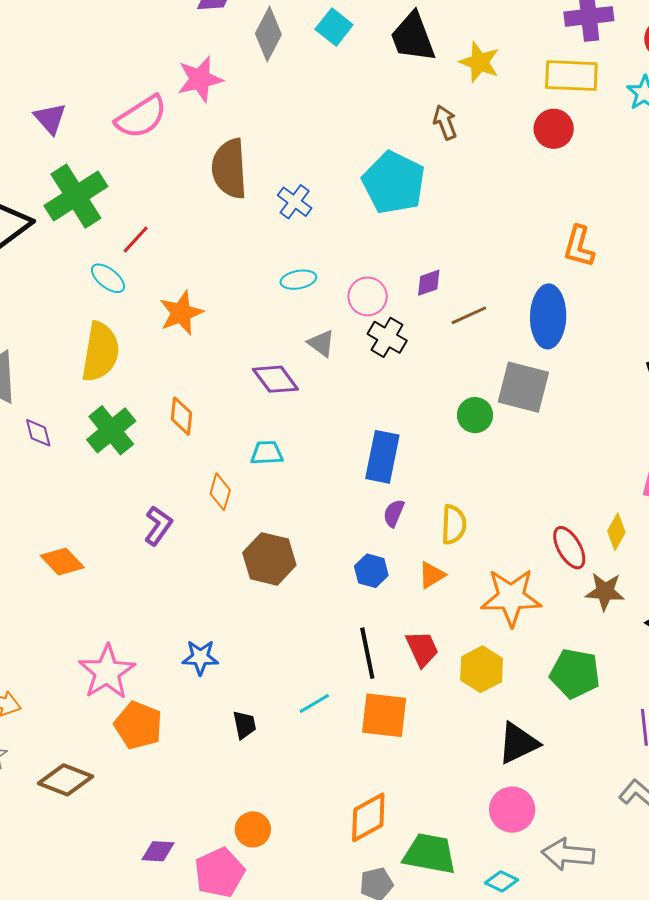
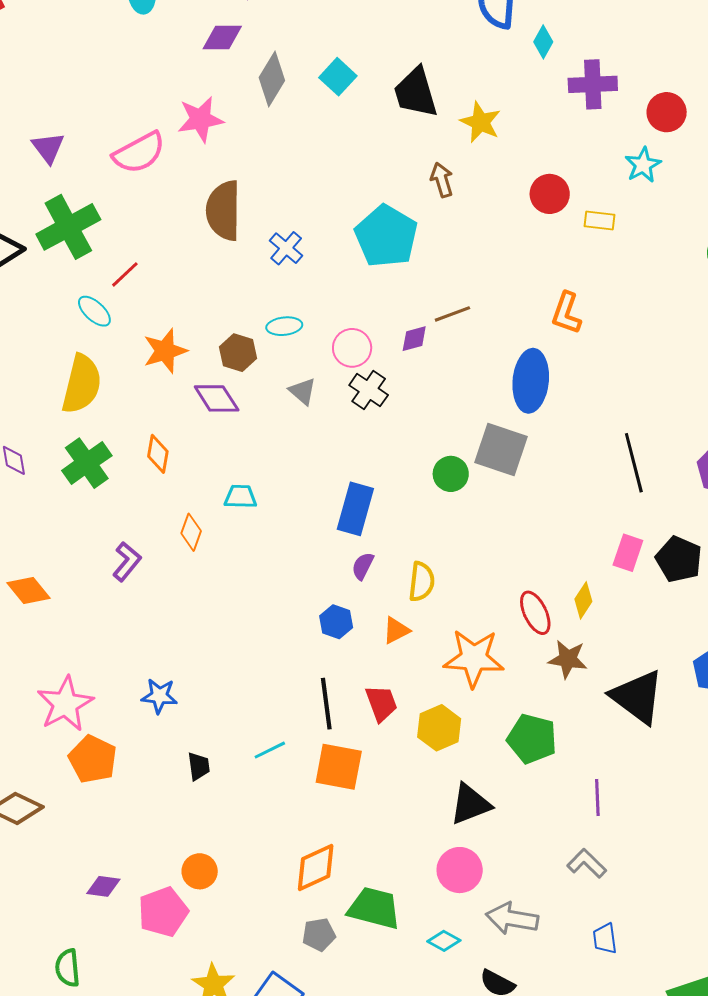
yellow rectangle: (571, 76) -> (599, 220), moved, size x0.6
brown line: (469, 315) -> (452, 314), moved
purple diamond: (275, 379) -> (217, 398), moved
brown hexagon: (269, 559) -> (238, 353), moved, size x0.7

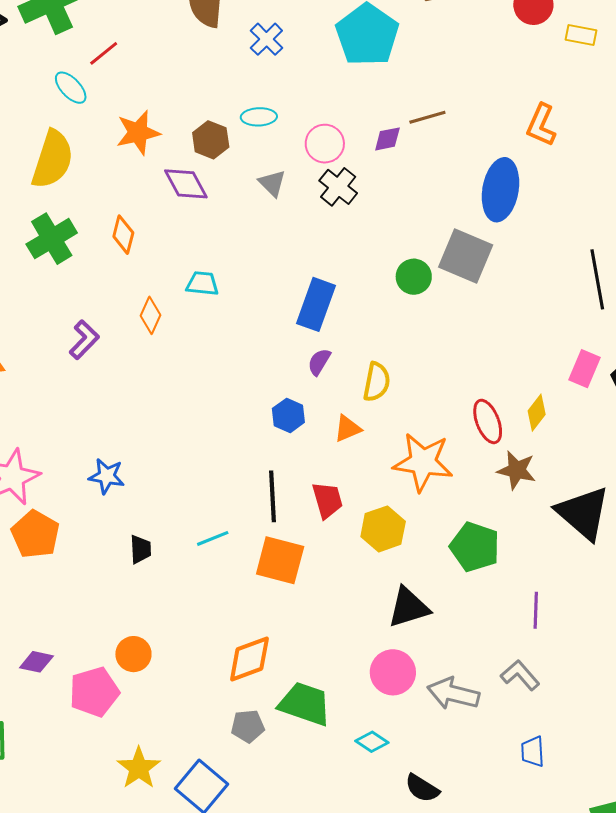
gray arrow: (512, 919) -> (453, 694), moved

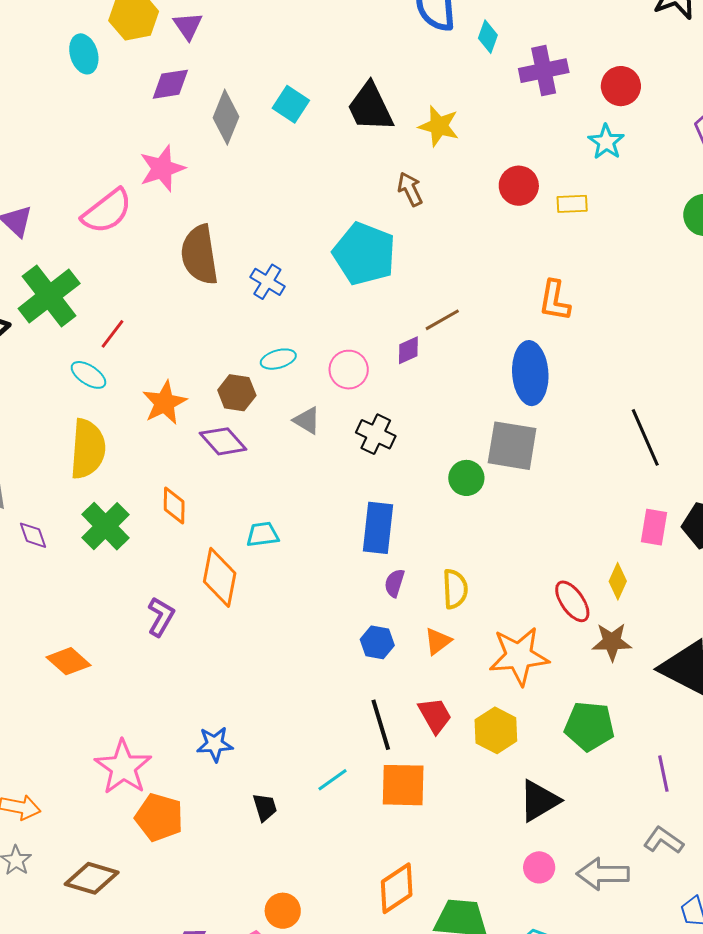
black cross: (338, 187) -> (376, 434), moved
orange diamond: (150, 315) -> (220, 577), size x1.6
pink circle: (393, 672) -> (539, 867), size x0.7

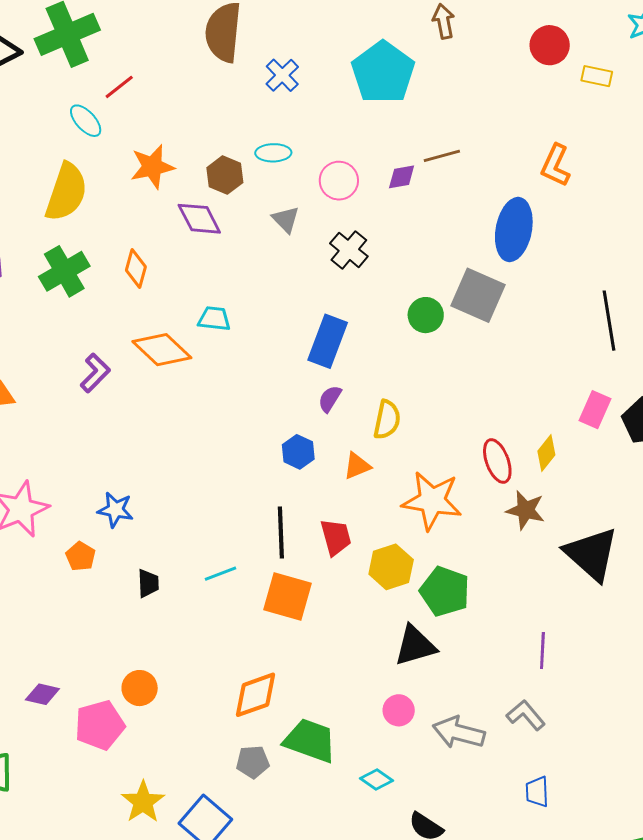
orange diamond: (220, 577) -> (162, 350), turned -72
green pentagon: (589, 726) -> (445, 591), moved
orange pentagon: (159, 817) -> (81, 556), moved, size x0.6

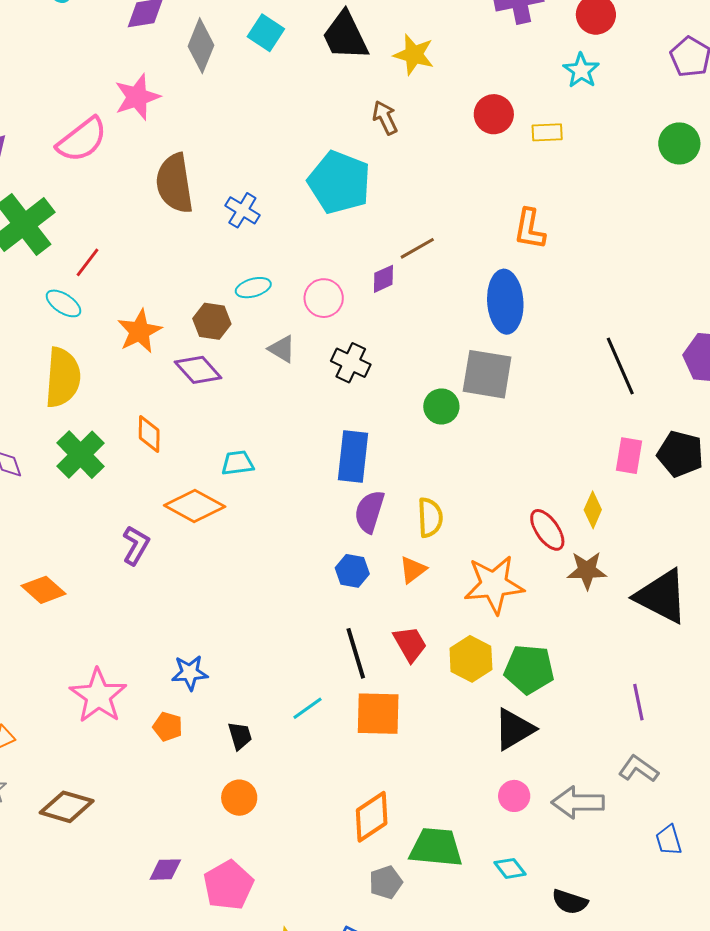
purple semicircle: (330, 399) -> (369, 512), size x1.5
orange circle: (140, 688) -> (239, 798), moved
cyan diamond: (377, 779) -> (510, 868), turned 32

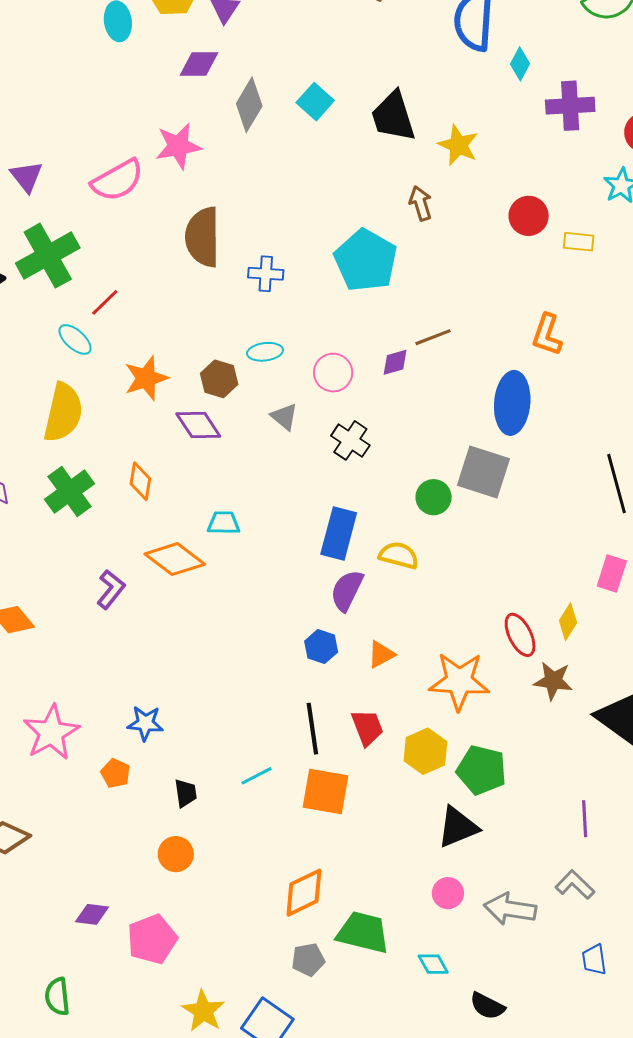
blue cross: (242, 210) -> (266, 274), turned -36
yellow semicircle: (430, 517) -> (399, 555), moved, turned -81

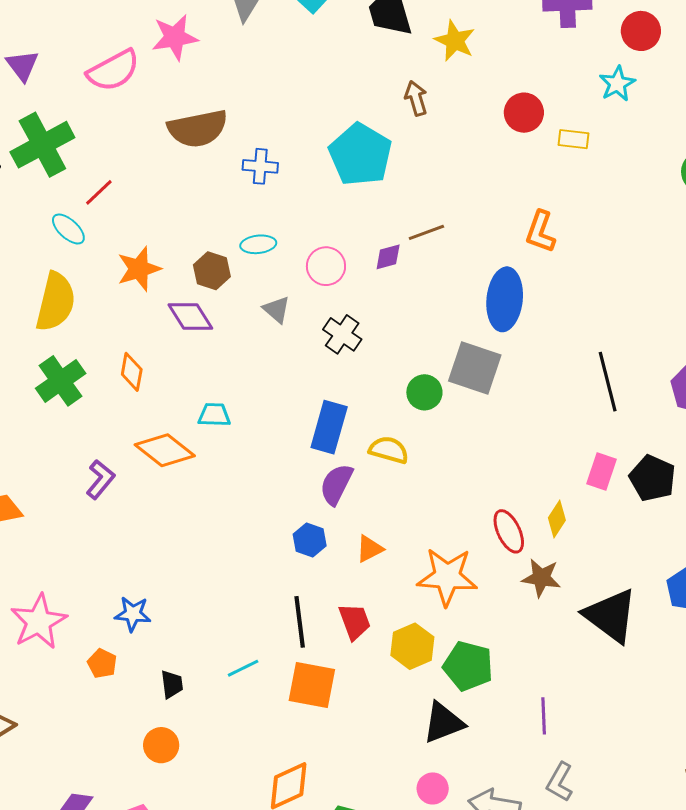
brown semicircle: (203, 237) -> (198, 129), turned -102
purple line: (585, 819) -> (544, 716), moved
gray L-shape: (575, 885) -> (560, 782), turned -105

